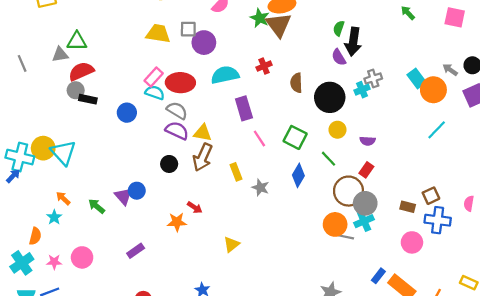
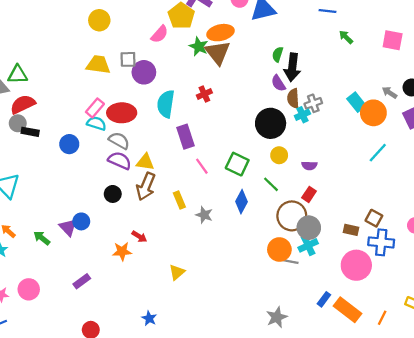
cyan semicircle: (225, 75) -> (166, 104), turned -68
brown semicircle: (296, 83) -> (293, 98), moved
brown square: (431, 196) -> (374, 218), turned -35
pink circle: (412, 242) -> (356, 265), size x1.4

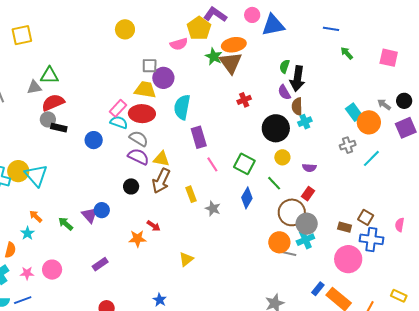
pink semicircle: (160, 34) -> (179, 44), turned 30
yellow trapezoid: (98, 65) -> (145, 90), moved
red cross: (204, 94) -> (244, 100), moved
gray cross: (313, 103) -> (348, 145), moved

